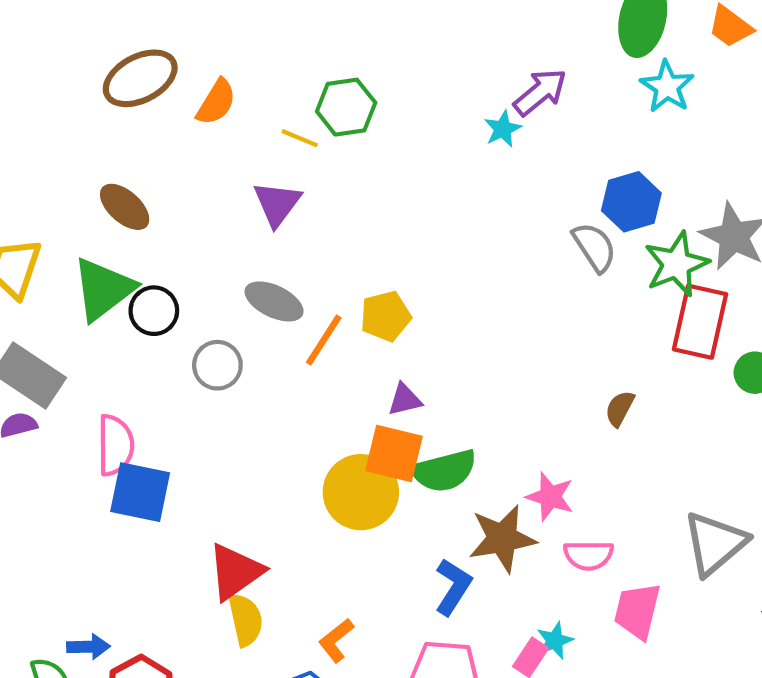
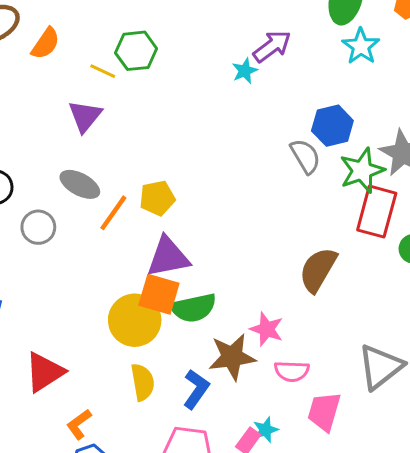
purple triangle: (405, 400) -> (168, 257), size x1.8
brown semicircle: (620, 409) -> (318, 270), size x1.8
yellow semicircle: (246, 620) -> (143, 382), moved
orange L-shape: (336, 640) -> (79, 424), moved

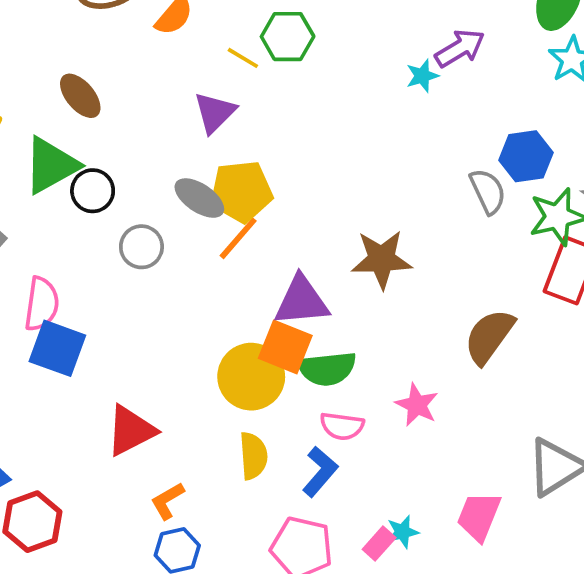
yellow pentagon: (157, 198) -> (241, 191), moved, size x1.4
brown star: (232, 357) -> (382, 259), moved
pink semicircle: (292, 371) -> (342, 426), moved

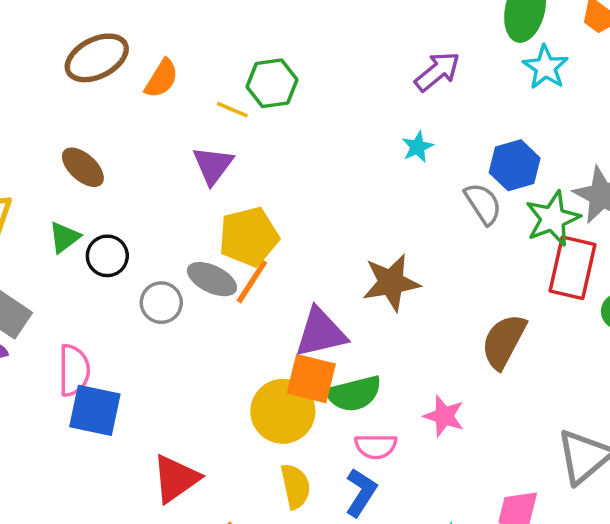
cyan star: (422, 76) -> (418, 147), moved
green triangle: (51, 165) -> (64, 237), size x0.6
gray ellipse: (199, 198) -> (212, 279), moved

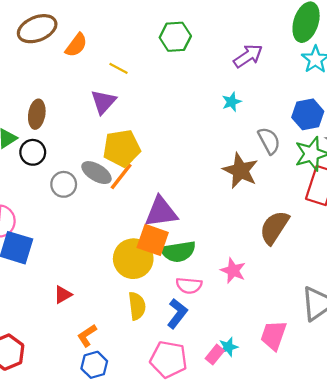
green hexagon: (272, 83) -> (175, 37), moved
blue hexagon: (515, 165) -> (308, 114), moved
brown ellipse: (83, 167) -> (37, 114), moved, turned 52
brown star: (391, 283) -> (240, 171), moved, turned 30
red triangle: (176, 479) -> (63, 295), size x0.6

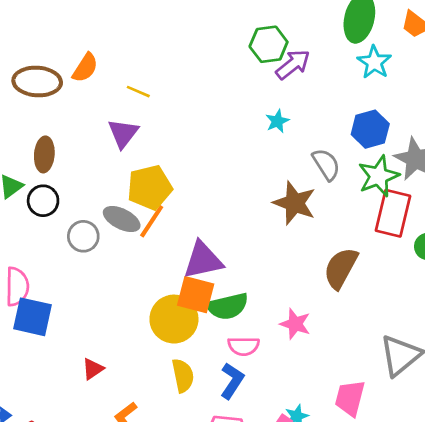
brown ellipse: (37, 29) -> (37, 82), moved, turned 30
green hexagon: (175, 37) -> (269, 44), moved

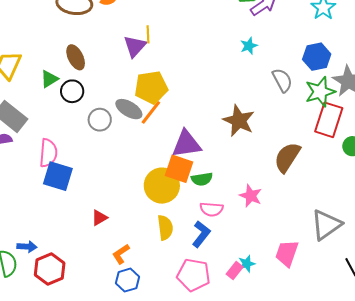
yellow line: (138, 92) -> (148, 34), moved, turned 60
brown ellipse: (44, 154) -> (76, 57), turned -35
brown star: (295, 203) -> (239, 121), moved
green semicircle: (228, 306) -> (202, 179), size x0.7

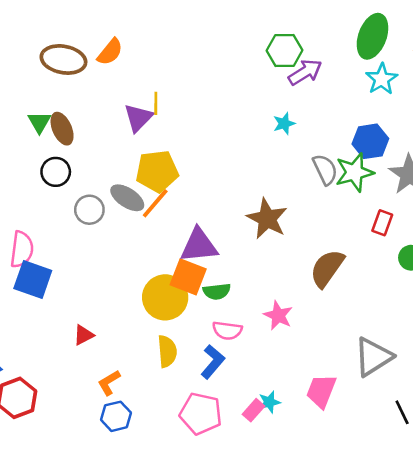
green triangle: (49, 79) -> (39, 122), moved, turned -30
green star: (320, 92) -> (354, 172), moved
red rectangle: (329, 120) -> (382, 223), size x0.6

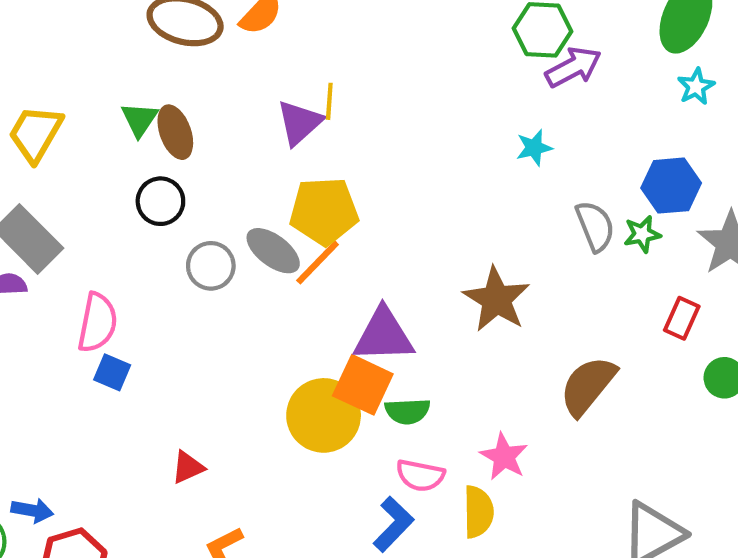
cyan star: (382, 79) -> (696, 87), size x0.7
green star: (354, 172) -> (642, 234), size x0.6
blue square: (33, 280) -> (112, 372), size x0.6
yellow semicircle: (167, 351) -> (478, 512), moved

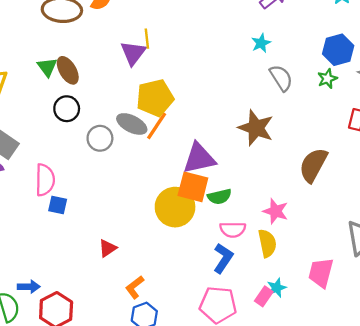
gray semicircle: (595, 226) -> (281, 78), moved

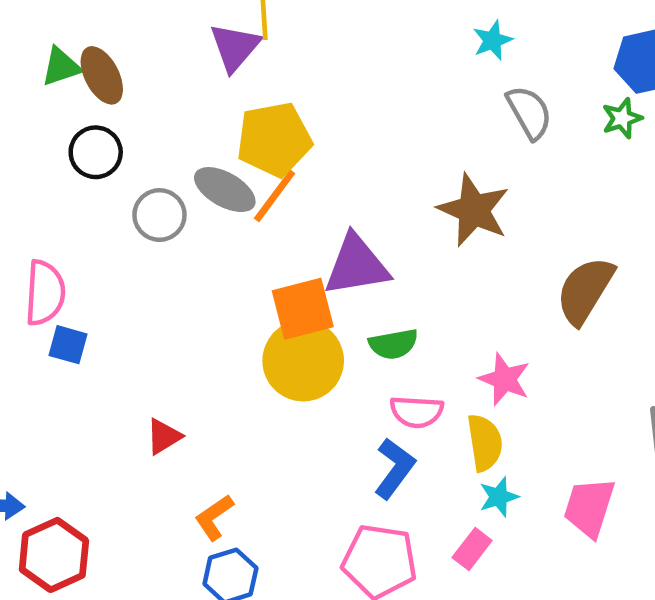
green triangle: (47, 67) -> (61, 67), turned 45
orange square: (193, 187) -> (303, 309), moved, turned -32
cyan star: (277, 288) -> (499, 497), moved

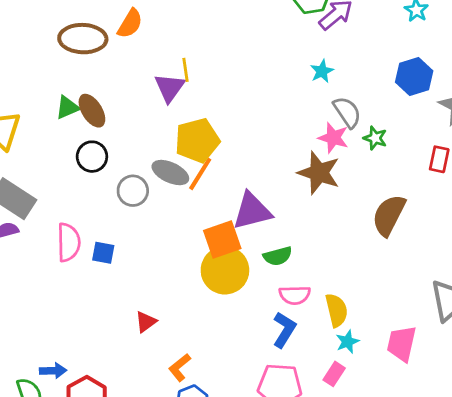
green star: (622, 118) -> (375, 138), moved, turned -30
blue square: (68, 345) -> (103, 253), moved
pink star: (504, 379) -> (333, 138), moved

